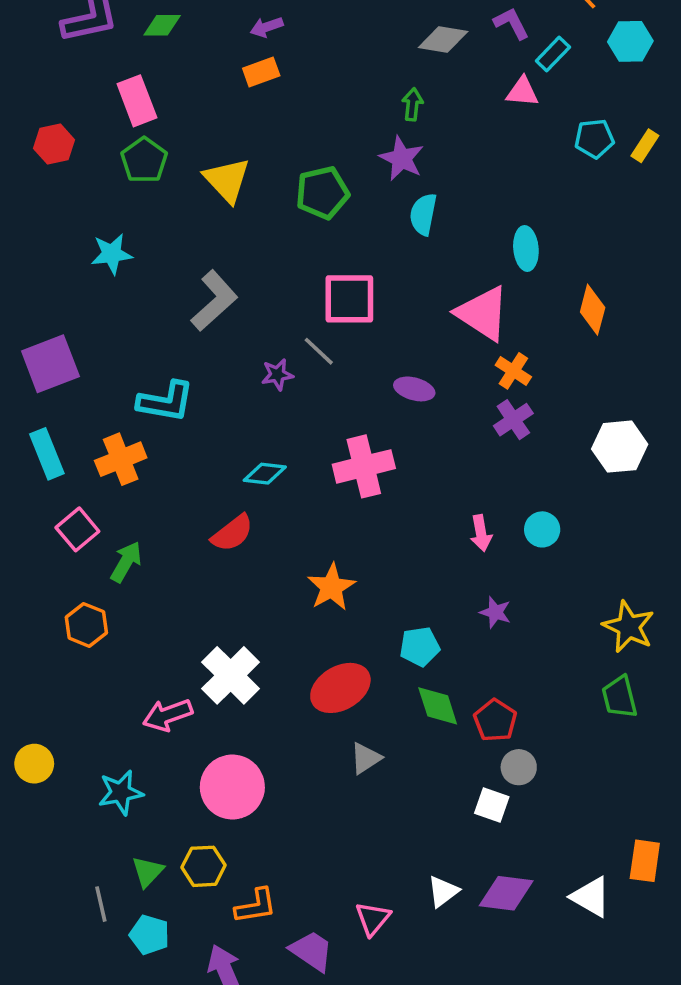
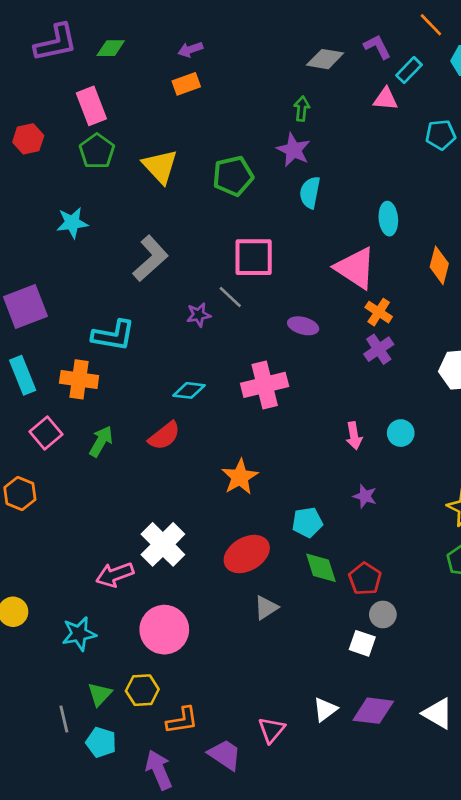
orange cross: (121, 459) -> (79, 379), turned 30
green arrow: (126, 562) -> (101, 441), moved
orange hexagon: (86, 625) -> (20, 494), moved

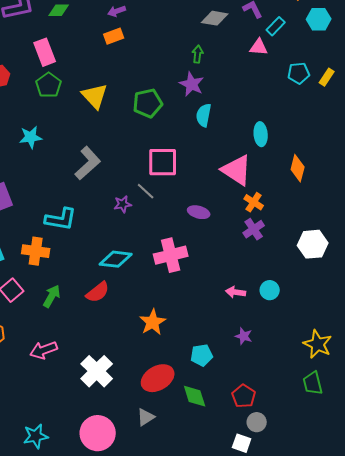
cyan diamond: (189, 390) -> (116, 259), size x1.4
pink arrow: (354, 436) -> (236, 292), turned 108
green diamond: (321, 568) -> (195, 396), moved
pink arrow: (115, 575) -> (44, 350), moved
gray triangle: (266, 608) -> (146, 417), moved

